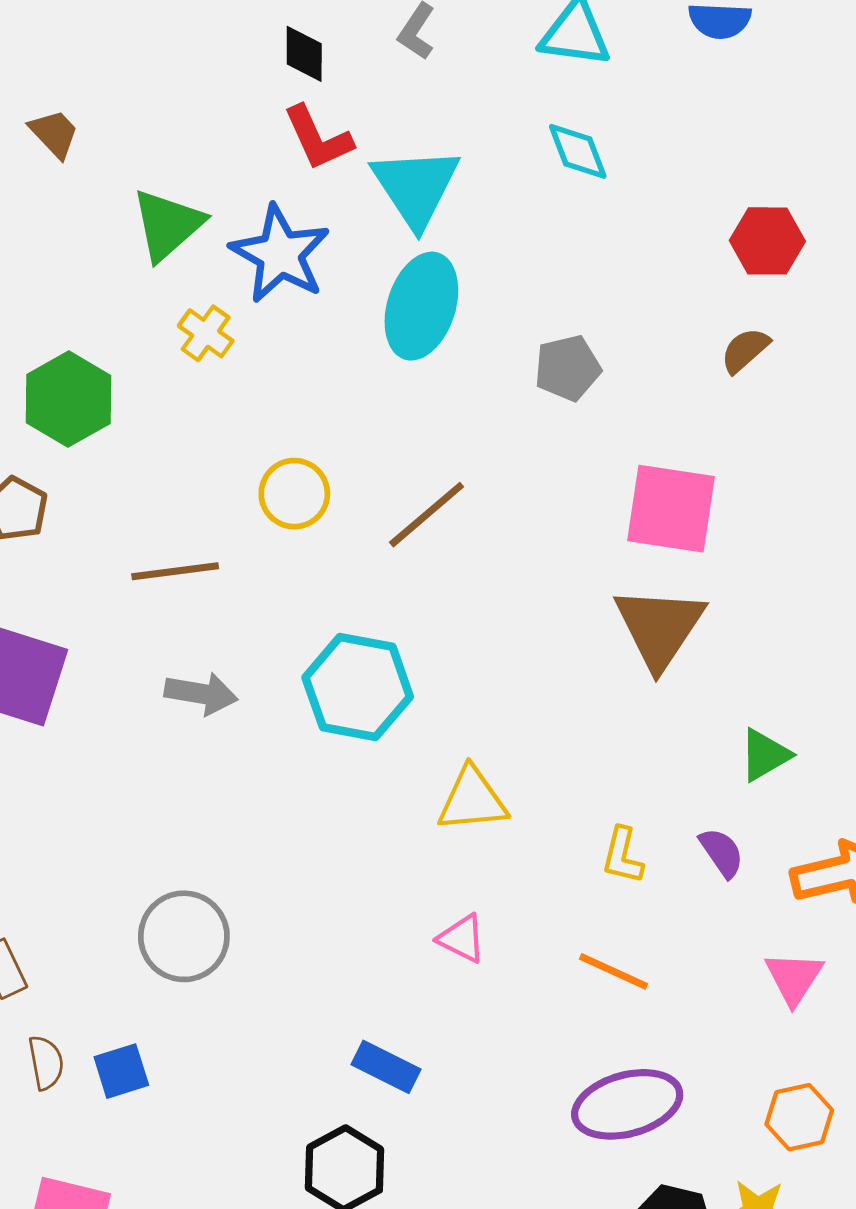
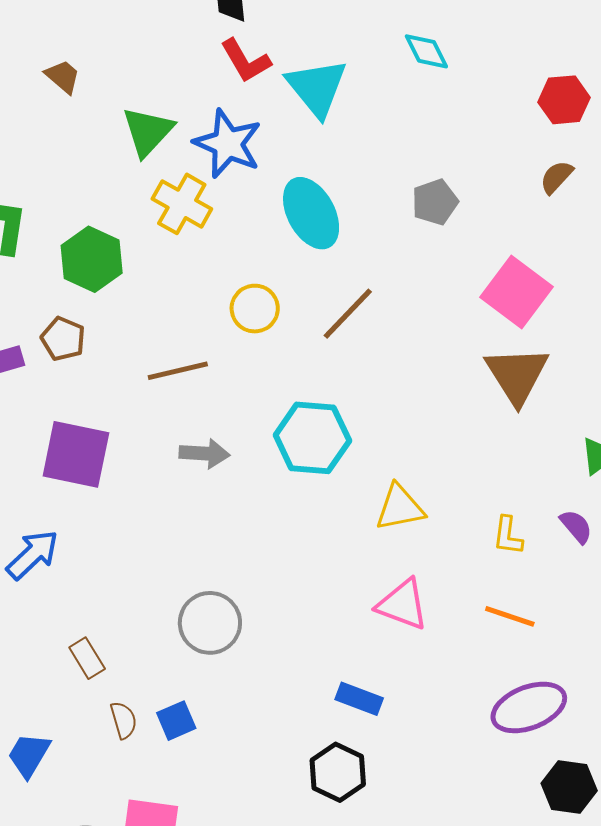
cyan ellipse: (421, 306) -> (311, 213), moved, turned -40
yellow cross: (206, 333) -> (182, 204), size x1.5
pink square: (671, 509) -> (516, 292), turned 34
pink triangle: (462, 939) -> (403, 605), size x1.5

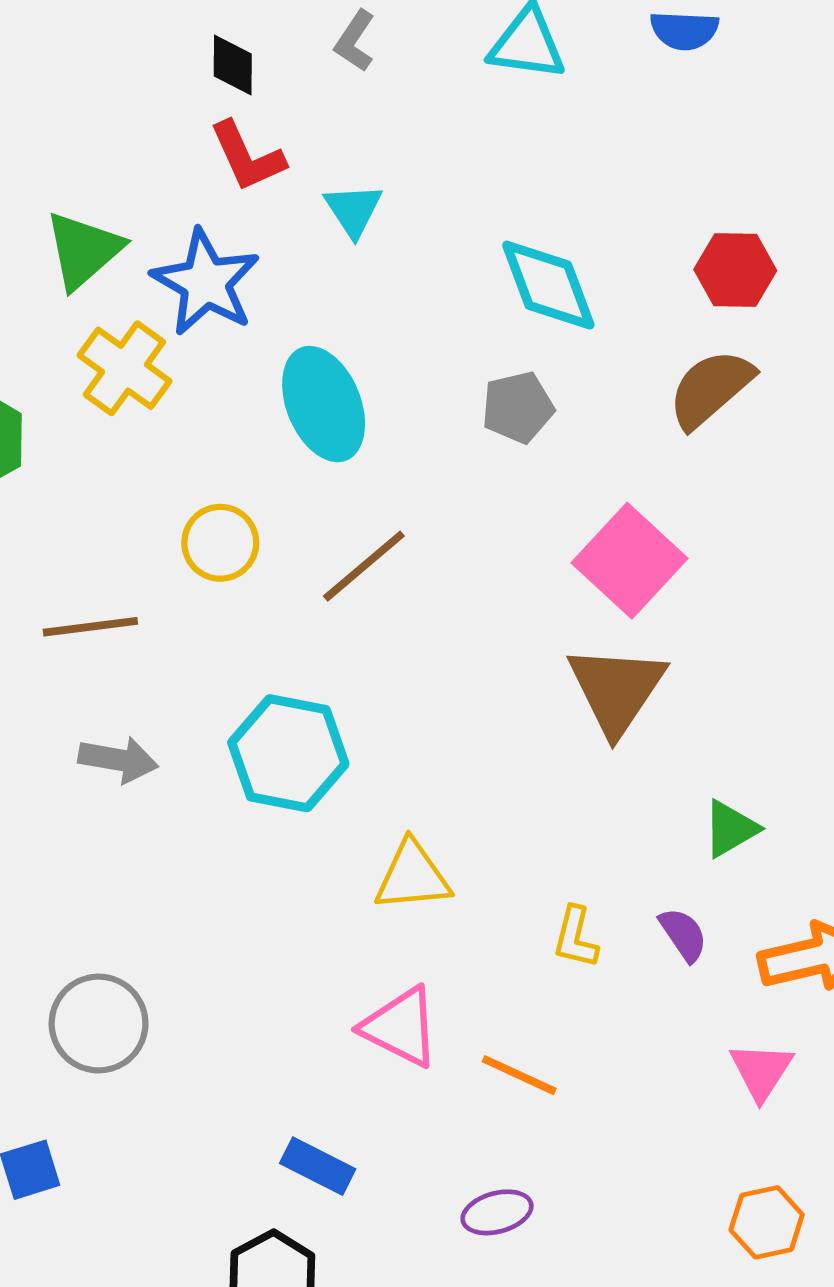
cyan diamond: (426, 51) -> (548, 285), moved, size x1.5
cyan triangle: (317, 88) -> (353, 210), size x0.6
brown semicircle: (556, 177) -> (711, 389), size x1.6
orange line: (510, 616) -> (519, 1075), moved
purple ellipse: (529, 707) -> (497, 1212), moved, size x0.6

